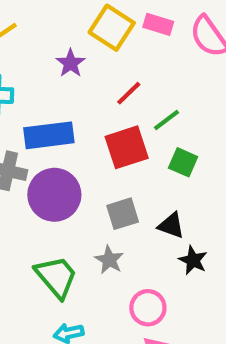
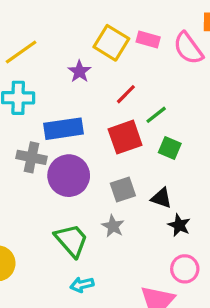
pink circle: (148, 308) -> (185, 269), moved

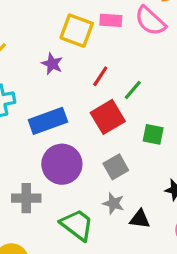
green square: (170, 148) -> (153, 134), moved
gray cross: (32, 157) -> (26, 198), moved
black triangle: (161, 198) -> (140, 219), moved

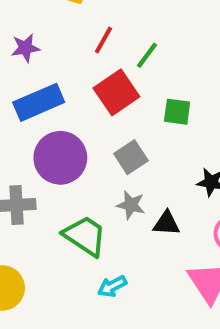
purple star: (52, 64) -> (25, 48), moved, turned -30

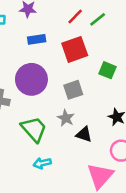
green line: (147, 55) -> (98, 19), moved
blue rectangle: (39, 102) -> (37, 39), moved, size x0.6

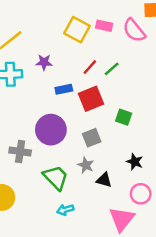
blue rectangle: (37, 39) -> (64, 89), moved

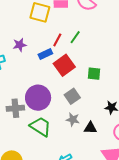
blue rectangle: (64, 89) -> (45, 54), moved
gray cross: (20, 152) -> (15, 108), moved
green trapezoid: (56, 177) -> (41, 127), moved

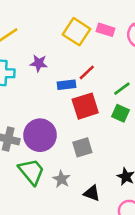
green line: (75, 37) -> (122, 89), moved
green square: (94, 74) -> (121, 113), moved
gray star: (73, 120) -> (61, 179), moved

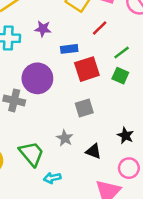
red line: (87, 72) -> (100, 28), moved
purple circle: (40, 135) -> (37, 78), moved
green trapezoid: (31, 172) -> (32, 154), moved

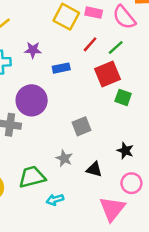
green line: (122, 52) -> (116, 48), moved
red square: (87, 69) -> (108, 74), moved
green square: (120, 76) -> (123, 97), moved
green trapezoid: (32, 154) -> (32, 177), turned -60

